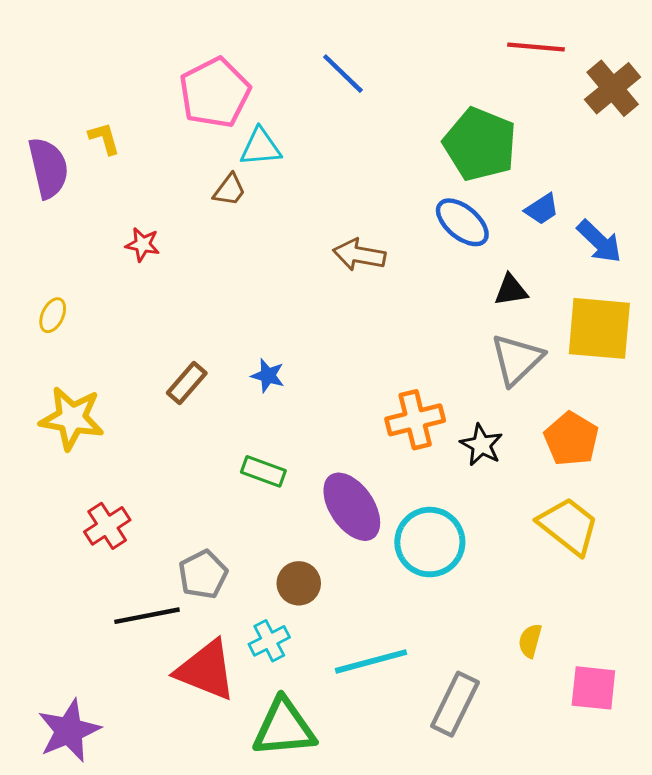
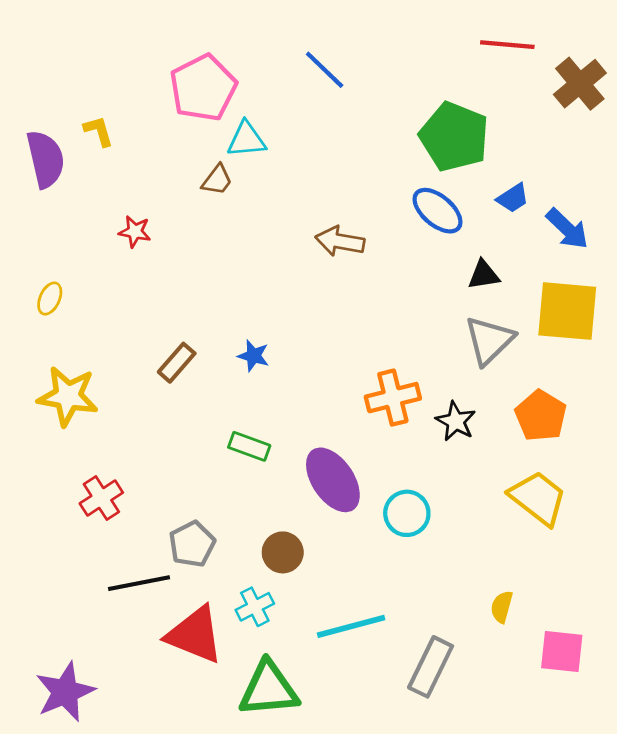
cyan circle: (430, 542) -> (407, 513), size x0.7

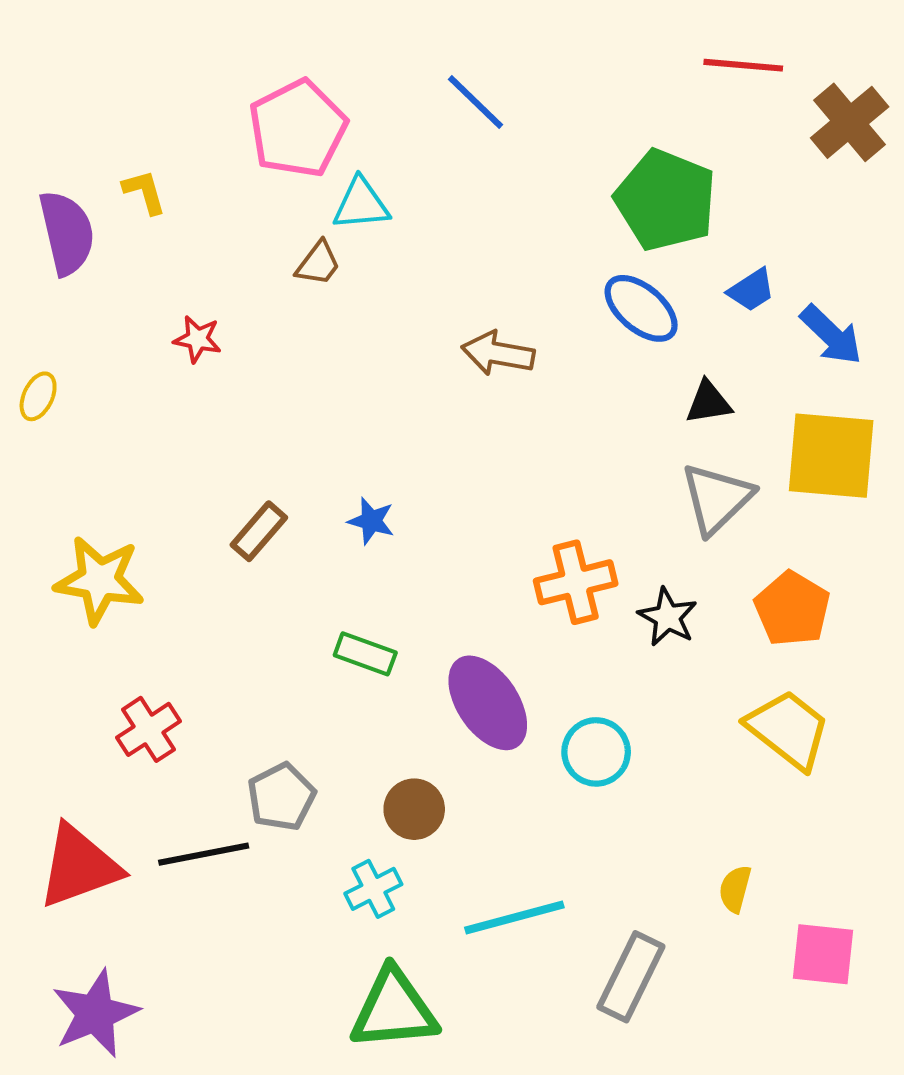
yellow ellipse: (50, 299) -> (38, 396), moved
red triangle: (195, 635) -> (79, 866), moved, turned -42

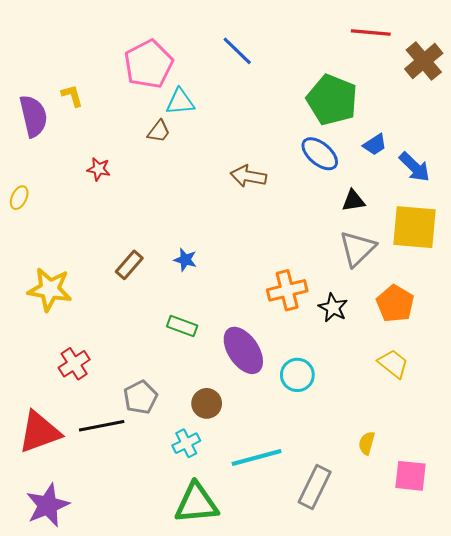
yellow trapezoid: (788, 729) -> (393, 364), size x0.7

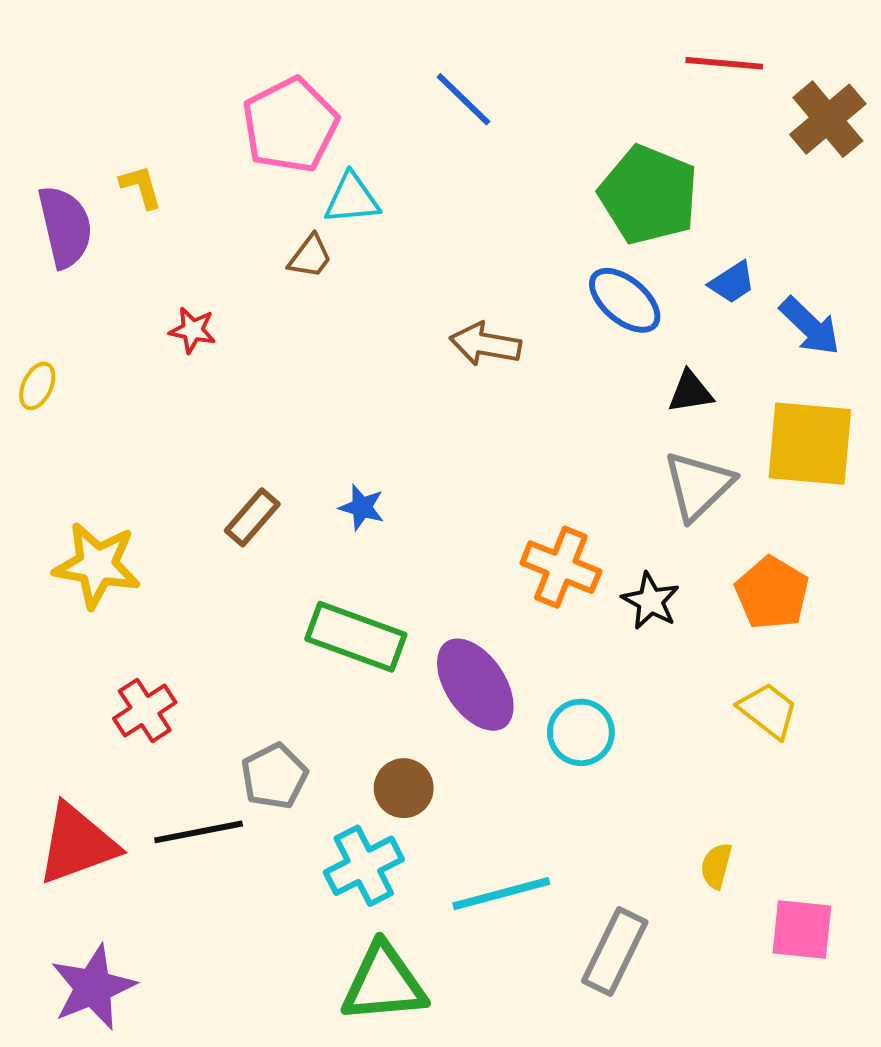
orange cross: (287, 290) -> (561, 567), turned 36
green rectangle: (182, 326) -> (356, 637), size x1.6
cyan cross: (186, 443) -> (364, 866), size x1.4

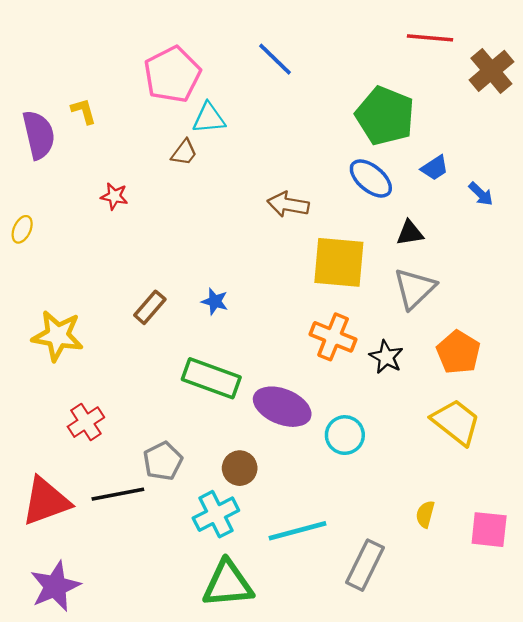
blue arrow: (810, 326) -> (481, 194), size x0.7
yellow square: (810, 444) -> (339, 262), moved
purple ellipse: (475, 685) -> (282, 407), turned -34
yellow trapezoid: (768, 710) -> (456, 422), size x1.4
pink square: (802, 930) -> (489, 530), moved

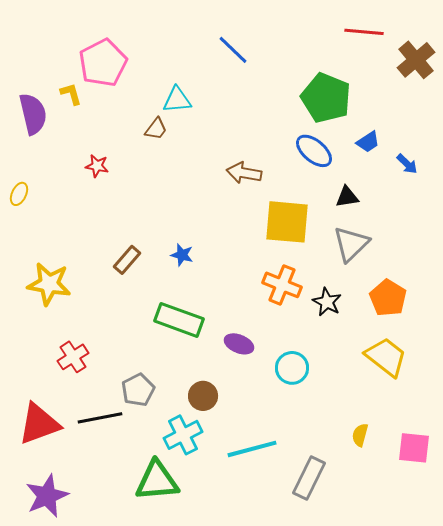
pink pentagon: (172, 74) -> (103, 63), moved
purple ellipse: (282, 407) -> (239, 344), size x0.6
green triangle: (228, 584) -> (157, 481), moved

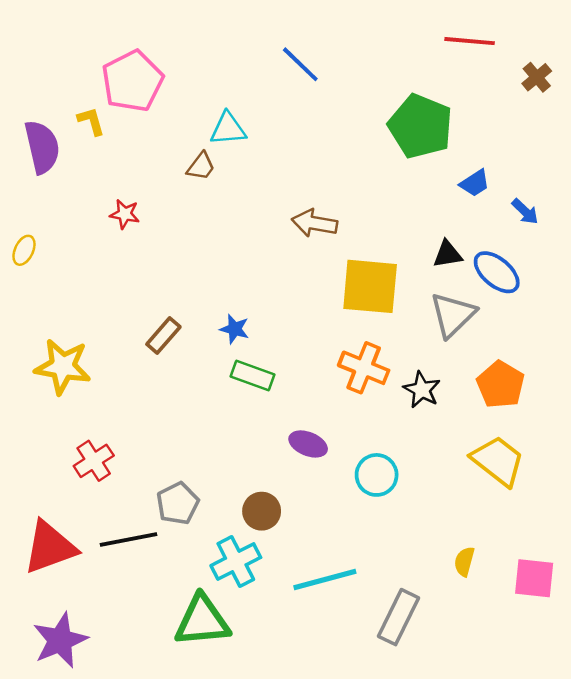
brown cross: (416, 60) -> (537, 77), size x0.6
blue ellipse: (314, 151) -> (497, 272), moved
green rectangle: (179, 320) -> (253, 376), moved, size x0.7

